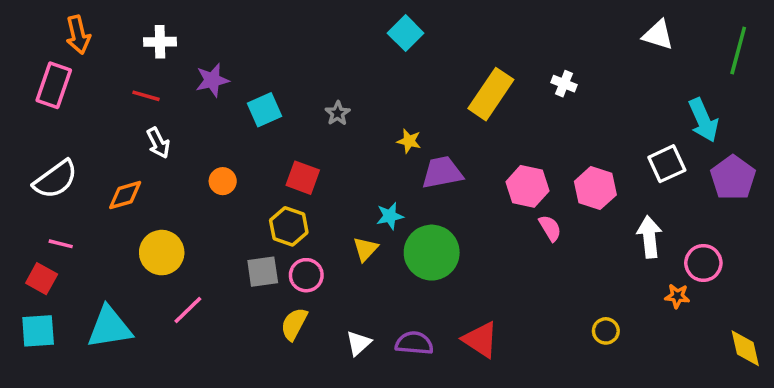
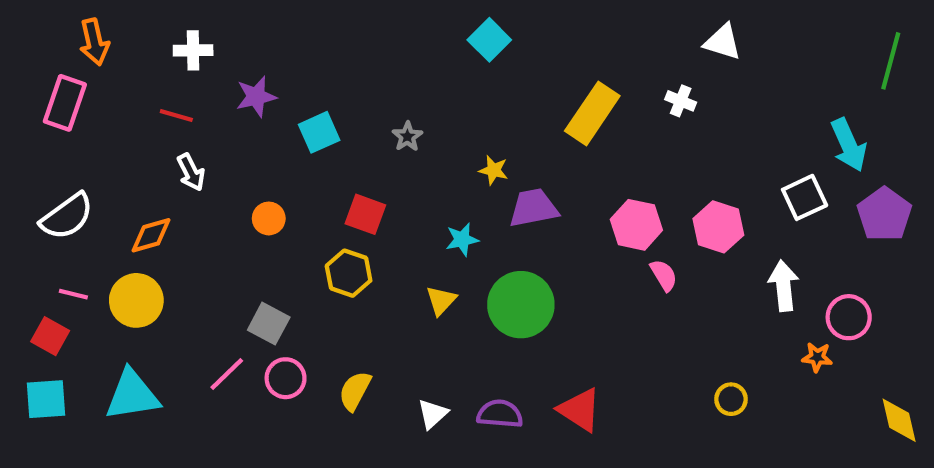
white triangle: (658, 35) -> (723, 42), moved
cyan star: (390, 216) -> (462, 239), moved
yellow circle: (162, 253) -> (136, 300), moved
gray square: (263, 272) -> (269, 324), moved, turned 36
pink circle: (306, 275) -> (286, 378), moved

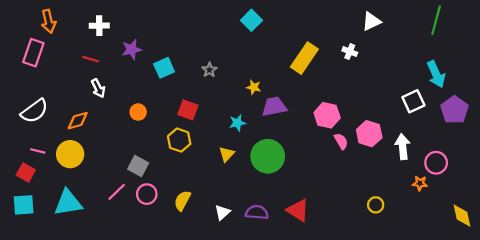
white triangle: (723, 42) -> (371, 21), turned -42
green line: (891, 61) -> (436, 20), moved
pink hexagon: (718, 227) -> (369, 134), moved

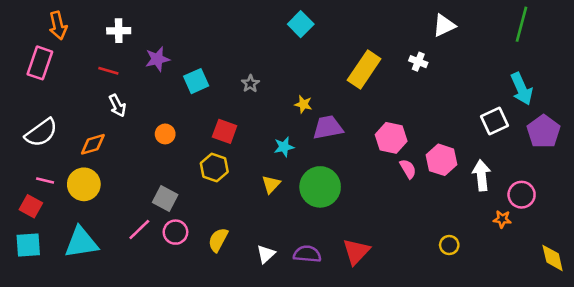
red triangle: (298, 210) -> (356, 251), turned 40

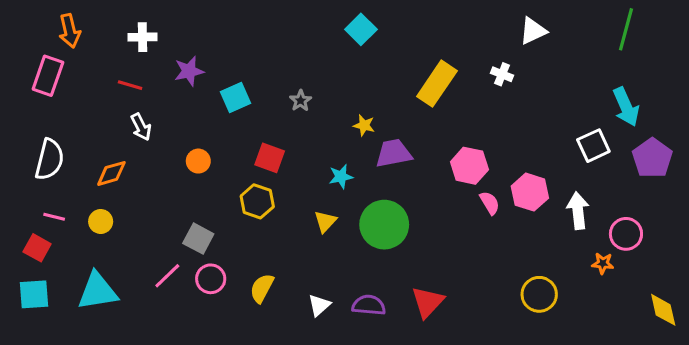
white semicircle: (41, 133) -> (49, 159), turned -40
yellow circle: (84, 184) -> (101, 221), size x0.6
yellow circle: (449, 245) -> (539, 294), size x1.5

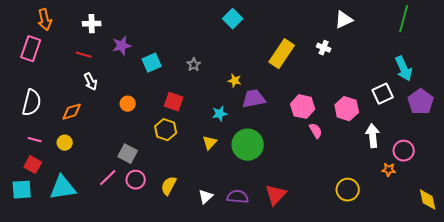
pink hexagon: (530, 192) -> (347, 109), moved
red square: (37, 248) -> (33, 165), moved

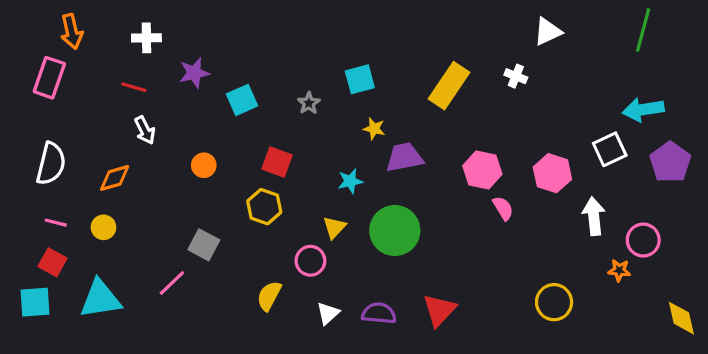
cyan square: (233, 19) -> (360, 79), moved, turned 30
cyan arrow: (404, 69) -> (643, 110), turned 105
pink circle: (136, 180) -> (310, 261), moved

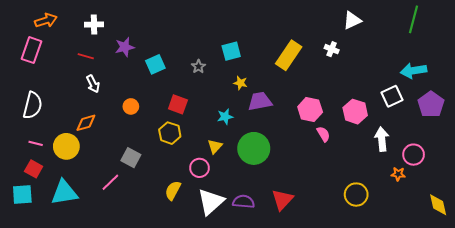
orange arrow: (72, 32) -> (46, 20), turned -95
orange diamond: (115, 178) -> (86, 123), moved
yellow circle: (103, 227) -> (66, 146), size x1.6
white triangle: (328, 313) -> (211, 202), size x1.8

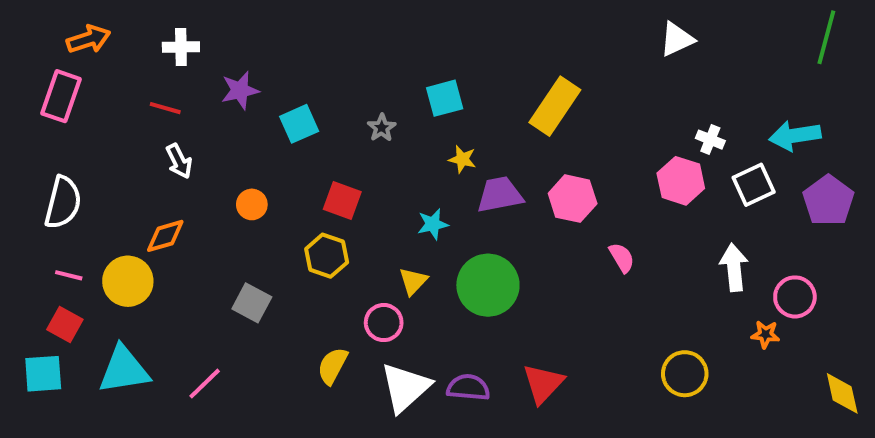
green line: (414, 19) -> (826, 37), moved
white cross: (332, 49) -> (710, 140), moved
pink hexagon: (310, 110) -> (573, 199), moved
pink hexagon: (355, 112) -> (681, 181), moved
pink line: (110, 182) -> (205, 384), moved

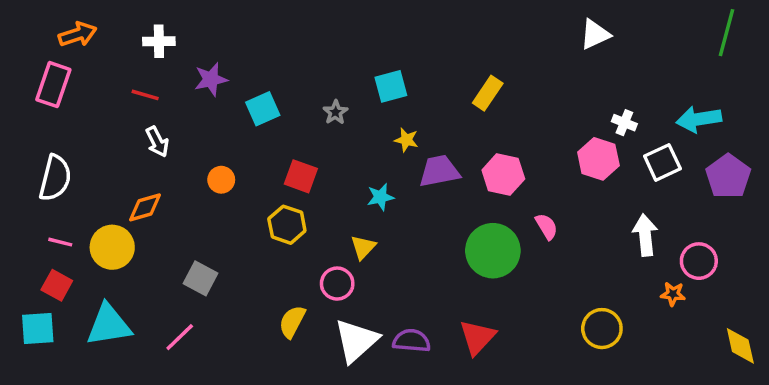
yellow rectangle: (555, 106) -> (488, 93), size x0.7
green circle: (488, 285) -> (493, 251), moved
gray square: (252, 303) -> (200, 278), moved

